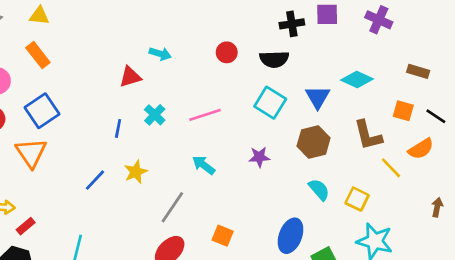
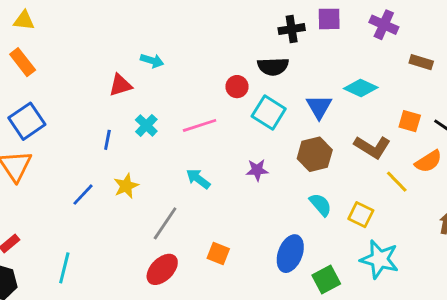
red circle: (227, 52) -> (237, 87), moved
brown rectangle: (418, 71) -> (421, 62), moved
brown L-shape: (368, 135) -> (372, 147), turned -44

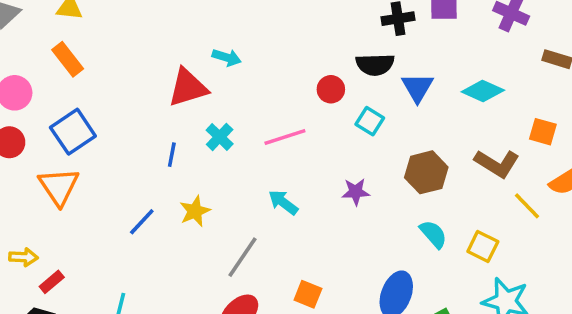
red triangle: (120, 85) -> (188, 88), size x1.4
blue triangle: (319, 107) -> (417, 88), moved
cyan square: (269, 113) -> (370, 121), size x0.7

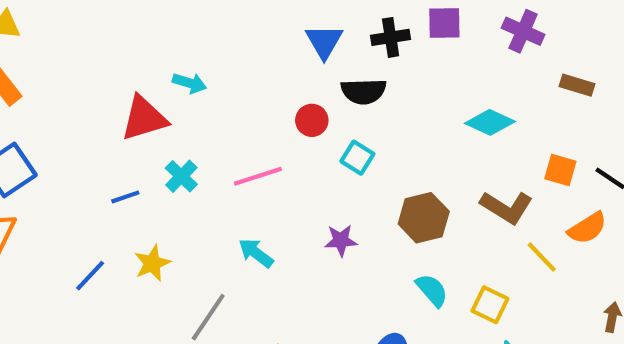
blue triangle: (417, 88) -> (324, 42), moved
blue line: (172, 155) -> (125, 197), turned 60

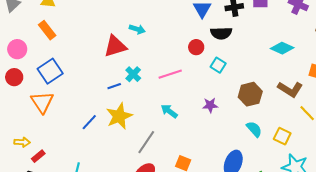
blue line: (125, 197) -> (114, 86), moved
yellow star: (152, 263) -> (119, 116), size x1.5

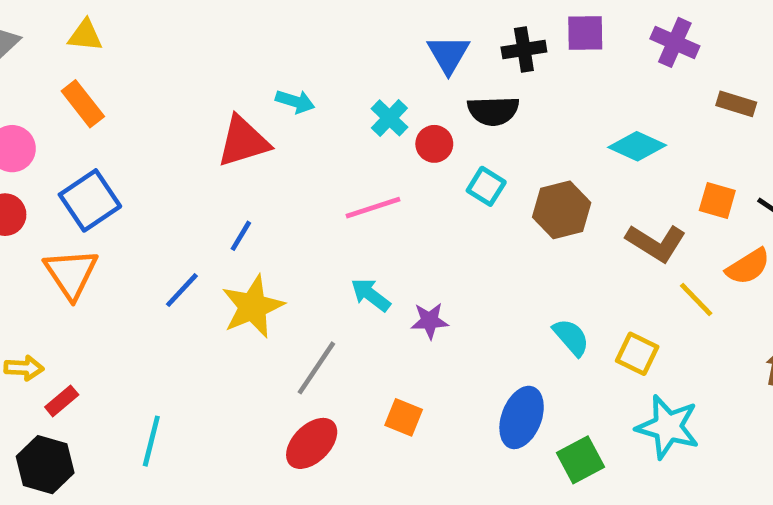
cyan cross: (133, 74) -> (389, 118), moved
blue line: (114, 86) -> (241, 236), turned -40
brown hexagon: (250, 94) -> (562, 210), moved
purple star: (210, 105) -> (430, 321), moved
blue line: (89, 122) -> (182, 290), moved

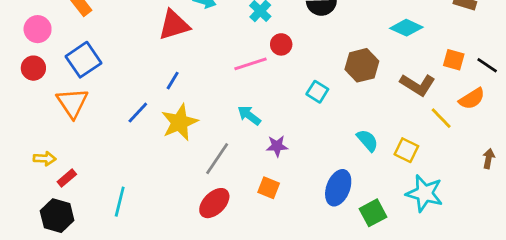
red circle: (434, 144) -> (281, 44), moved
cyan square: (486, 186) -> (317, 92), moved
purple star: (430, 321) -> (277, 146), moved

